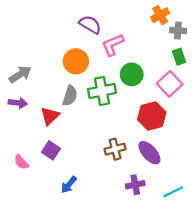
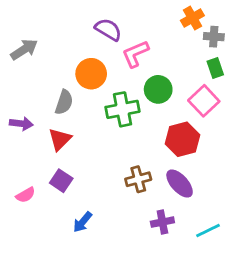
gray arrow: (20, 74) -> (24, 49), moved
gray semicircle: (70, 96) -> (64, 102), moved
pink semicircle: (21, 162) -> (26, 195), turned -77

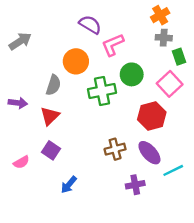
gray cross: (214, 37) -> (164, 38), moved
cyan line: (208, 231) -> (173, 170), moved

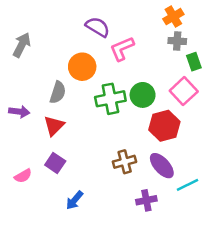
gray arrow: (20, 41) -> (22, 45), turned -30
green circle: (132, 74) -> (143, 95), moved

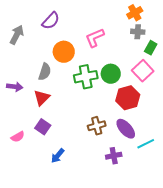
purple semicircle: (98, 27) -> (51, 21), moved, turned 102
green rectangle: (194, 62) -> (151, 48), turned 48

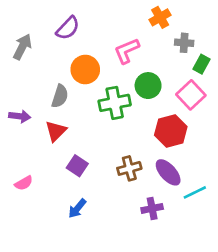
orange cross: (135, 13) -> (160, 17), moved
green circle: (111, 74) -> (148, 86), moved
purple square: (43, 127) -> (77, 166), moved

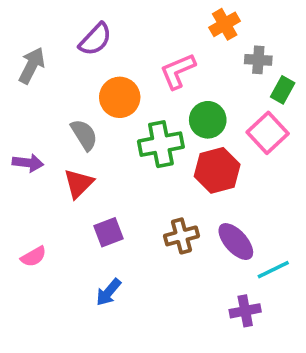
gray semicircle: (60, 96) -> (84, 135), turned -50
red hexagon: (171, 131) -> (217, 170), moved
purple square: (77, 166) -> (108, 232), turned 35
purple cross: (152, 208) -> (245, 311), moved

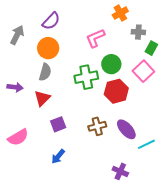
orange circle: (120, 97) -> (48, 48), moved
gray semicircle: (84, 135) -> (45, 72), turned 48
pink semicircle: (34, 257) -> (18, 137), size x1.5
purple cross: (245, 311) -> (120, 171), moved, turned 35

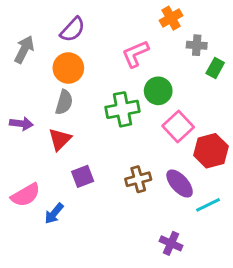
pink square: (143, 71) -> (178, 126), moved
red hexagon: (116, 91) -> (211, 151), moved
blue arrow: (58, 156) -> (54, 213), moved

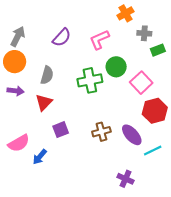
purple semicircle: (73, 30) -> (62, 38), moved
orange circle: (68, 68) -> (15, 62), moved
green rectangle: (215, 68) -> (158, 50), turned 40
pink square: (178, 126) -> (141, 83), moved

